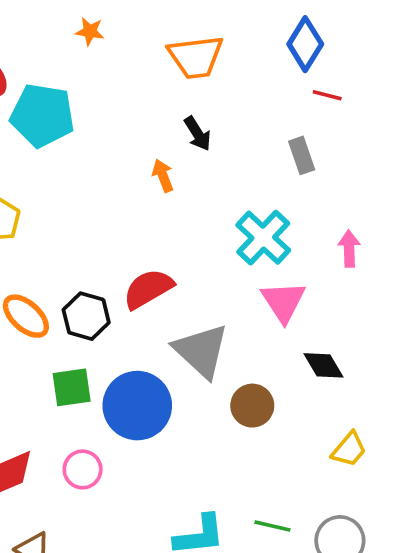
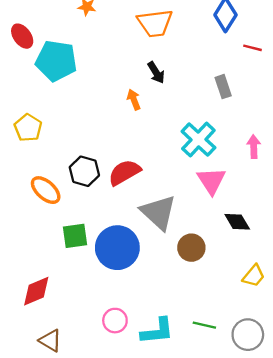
red line: (327, 95) -> (253, 48), moved
black hexagon: (86, 316) -> (84, 171), moved
pink circle: (83, 469) -> (115, 321), moved

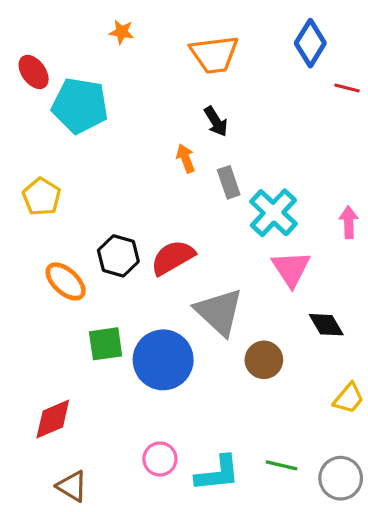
gray rectangle: (223, 87) -> (229, 182), moved

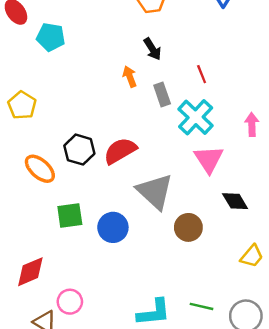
red line: (347, 88) -> (202, 74), moved, turned 54
cyan pentagon: (80, 106) -> (51, 37), size x0.7
blue circle: (163, 360) -> (113, 227), size x0.7
pink circle: (160, 459) -> (70, 302), moved

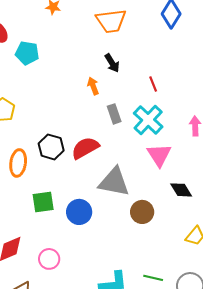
gray rectangle: (162, 95) -> (114, 114), moved
orange ellipse: (40, 169) -> (18, 163), turned 56
gray triangle: (155, 191) -> (114, 182), turned -32
pink circle: (70, 302) -> (49, 259), moved

